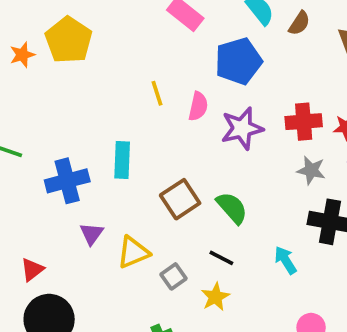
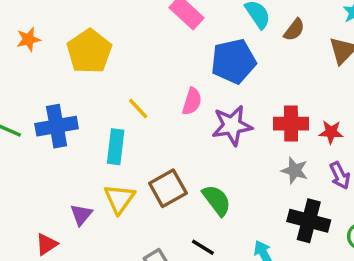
yellow pentagon: (69, 40) -> (89, 51), moved
yellow line: (157, 93) -> (138, 108), moved, turned -30
blue cross: (67, 181) -> (57, 126), moved
yellow triangle: (133, 252) -> (119, 199), moved, turned -36
red triangle: (32, 270) -> (47, 244), moved

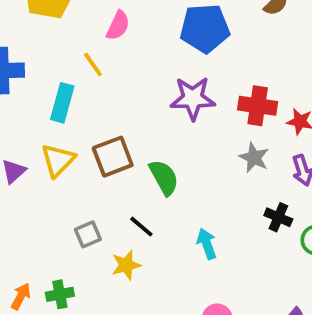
pink semicircle: (192, 101) -> (118, 26), moved
black cross: (309, 221) -> (278, 217), moved, size x0.6

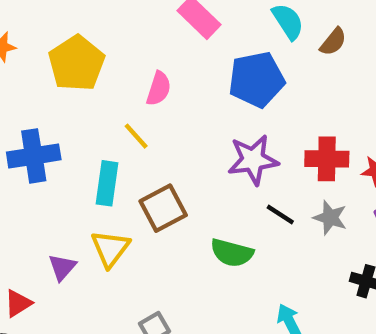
brown square: (113, 157) -> (163, 208), moved
green semicircle: (164, 177) -> (232, 253), turned 141
black line: (141, 227) -> (280, 215), moved

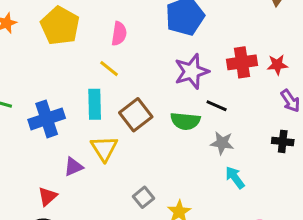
blue cross: (34, 156) -> (47, 119), moved
gray star: (330, 218) -> (222, 143), moved
green semicircle: (232, 253) -> (185, 121), moved
purple triangle: (62, 267) -> (74, 167), turned 35

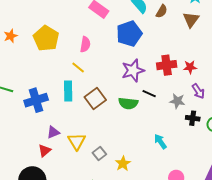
gray star: (222, 143) -> (177, 101), moved
yellow triangle: (104, 148) -> (77, 141), moved
red triangle: (48, 196) -> (45, 151), moved

